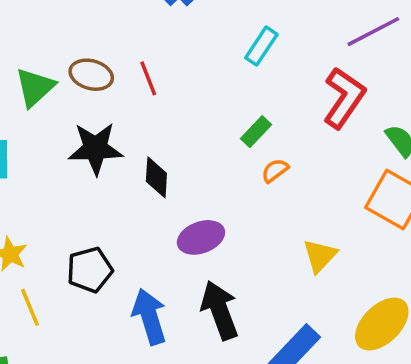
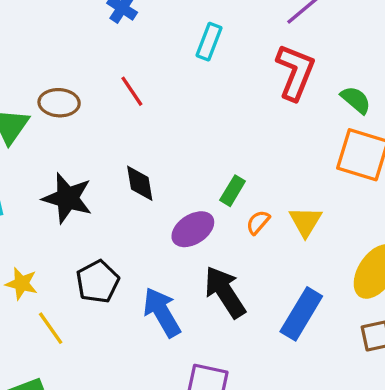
red line: (148, 78) -> (132, 91), moved
green rectangle: (256, 132) -> (233, 191), moved
black star: (96, 148) -> (67, 198), moved, turned 30
orange semicircle: (275, 170) -> (258, 222), moved

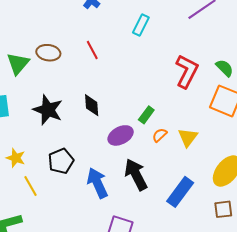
red L-shape: (295, 72) -> (187, 71), moved

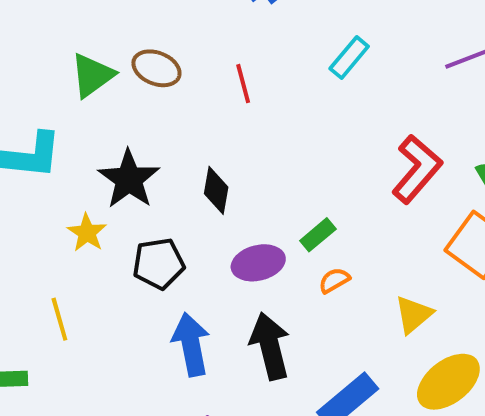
yellow triangle: (188, 137) -> (414, 315), moved
yellow star: (16, 158) -> (87, 233), moved
black pentagon: (61, 161) -> (159, 264), moved

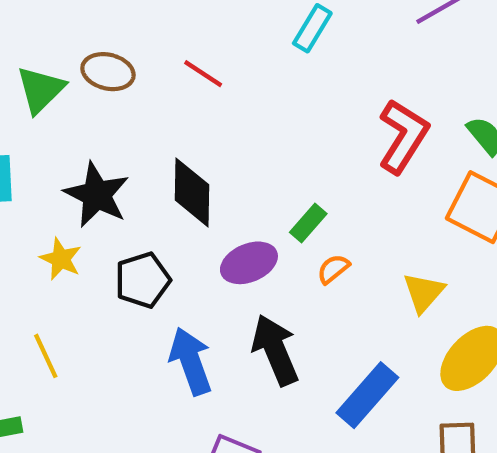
red line: (243, 84) -> (203, 74), turned -33
black diamond: (216, 190) -> (192, 192), size x1.4

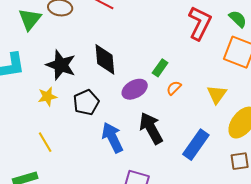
yellow star: (61, 259) -> (47, 97), turned -30

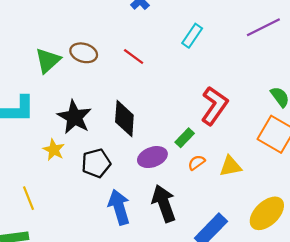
red L-shape: (200, 23) -> (214, 106), moved
yellow triangle: (217, 94) -> (230, 166), moved, turned 35
yellow star: (47, 97) -> (54, 150), turned 30
yellow line: (45, 142) -> (29, 198), moved

